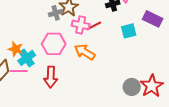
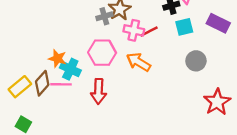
cyan square: (129, 31) -> (184, 27), moved
cyan cross: (27, 58) -> (70, 69), turned -30
gray circle: (132, 87) -> (196, 61), moved

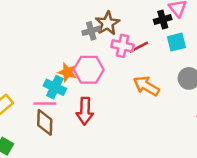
orange star: (57, 59) -> (67, 72), moved
orange arrow: (138, 62) -> (146, 86), moved
brown diamond: (42, 83) -> (45, 122), moved, turned -40

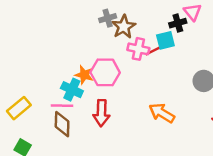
gray cross: (91, 31) -> (108, 18), moved
cyan square: (176, 42) -> (165, 40), moved
orange arrow: (146, 86) -> (162, 113), moved

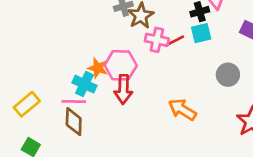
cyan square: (165, 40) -> (201, 33), moved
red arrow: (101, 113) -> (123, 89), moved

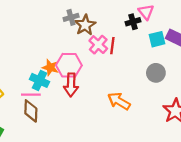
cyan square: (201, 33) -> (157, 39), moved
pink cross: (157, 40) -> (98, 45), turned 30
red line: (174, 41) -> (112, 46), turned -56

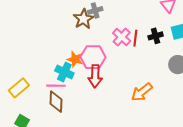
black cross: (133, 22) -> (156, 36), moved
brown star: (85, 25) -> (83, 19), moved
orange arrow: (119, 101) -> (142, 92), turned -70

